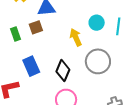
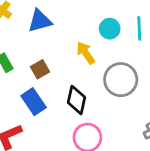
brown square: (36, 27) -> (40, 69), moved

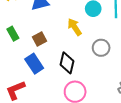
gray circle: (121, 80) -> (101, 48), size x0.7

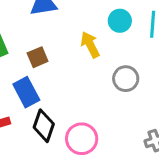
black diamond: (67, 63) -> (44, 126), moved

